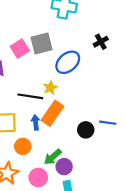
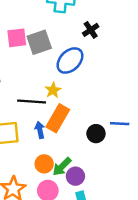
black cross: (101, 42) -> (91, 30), moved
pink square: (20, 49) -> (17, 38), moved, turned 30
orange circle: (23, 146) -> (44, 164), moved

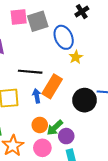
blue ellipse: (70, 61) -> (64, 37), turned -70
yellow star: (53, 90) -> (76, 57), moved
black circle: (96, 134) -> (85, 100), size x1.5

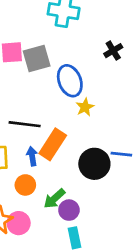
black cross: (82, 12) -> (113, 51), moved
orange circle: (40, 125) -> (25, 185), moved
pink circle: (42, 148) -> (19, 223), moved

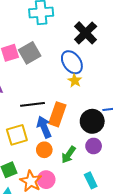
black cross: (113, 51) -> (86, 33), size x1.6
blue ellipse: (70, 81) -> (72, 62), moved
blue arrow: (32, 156) -> (44, 127), size x1.5
purple circle: (69, 210) -> (94, 146), moved

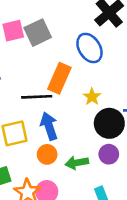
yellow star: (75, 81) -> (92, 97), moved
orange rectangle: (57, 114) -> (59, 78), moved
green arrow: (69, 155) -> (77, 163), turned 42

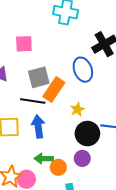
gray square: (38, 33) -> (39, 77), moved
orange circle: (47, 154) -> (58, 167), moved
green arrow: (77, 163) -> (44, 158), moved

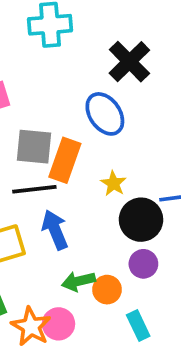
gray square: (39, 77) -> (34, 147), turned 35

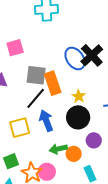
black cross: (129, 62) -> (92, 55), moved
orange rectangle: (65, 160) -> (53, 83), turned -40
black line: (34, 189) -> (36, 98), turned -45
black circle: (141, 220) -> (78, 117), moved

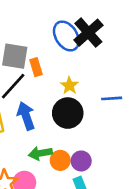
orange rectangle: (53, 83) -> (36, 67), size x0.6
purple circle: (94, 140) -> (81, 161), moved

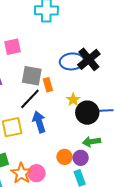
blue ellipse: (66, 36) -> (72, 61), turned -65
black circle: (68, 113) -> (87, 113), moved
green arrow: (40, 153) -> (92, 142), moved

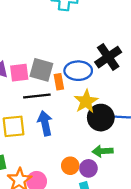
pink square: (12, 47) -> (19, 73), moved
blue ellipse: (72, 61) -> (78, 71), moved
black line: (30, 99) -> (37, 96), turned 35
yellow star: (73, 100) -> (86, 101), size x1.5

